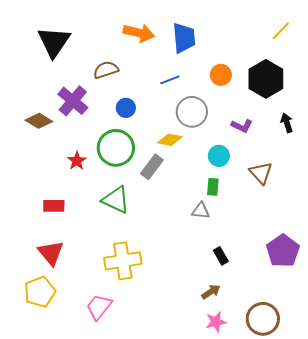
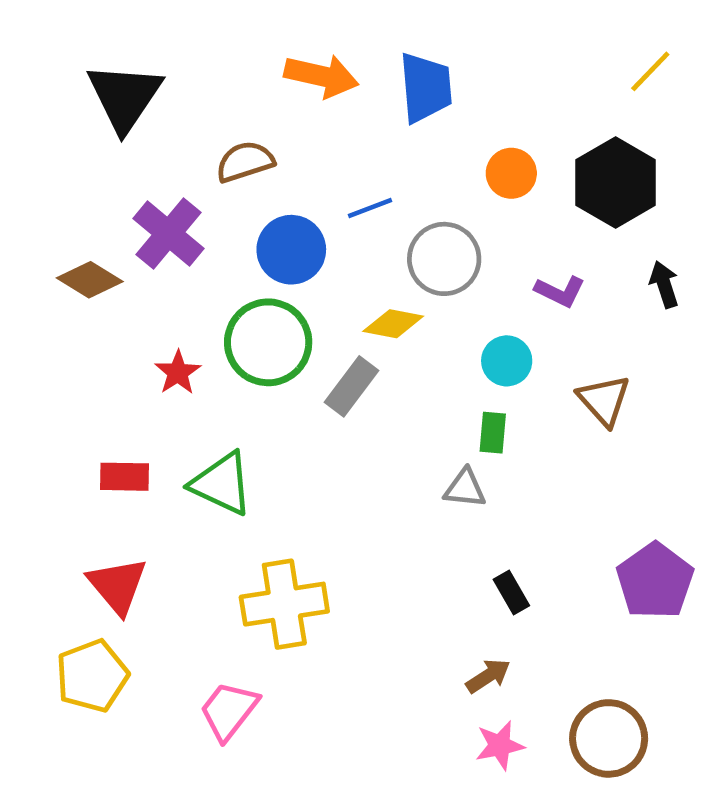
blue line: (170, 80) -> (370, 208), moved
blue circle: (126, 108) -> (291, 250), size x1.5
green triangle: (116, 200) -> (222, 484), moved

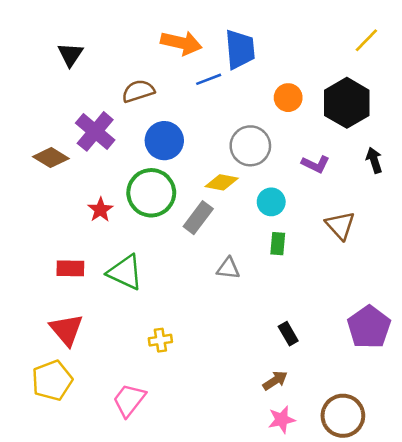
black triangle: (124, 97) -> (70, 55), size x0.6
blue line: (370, 208) -> (209, 79), moved
cyan circle: (507, 361) -> (271, 202), moved
gray triangle: (465, 488) -> (228, 268), moved
yellow cross: (284, 604) -> (160, 340), size x0.5

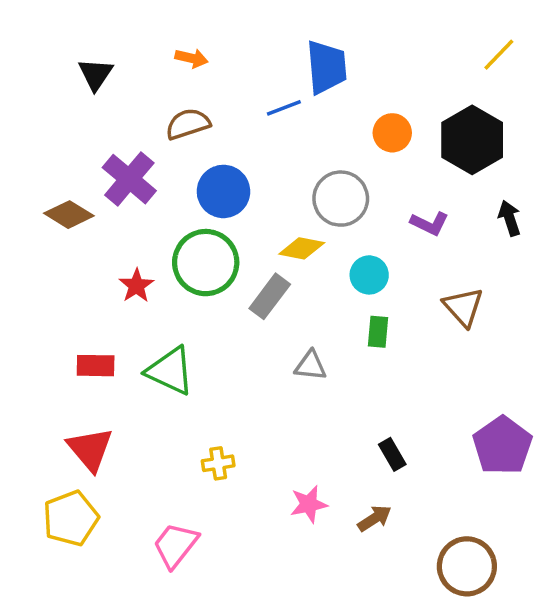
orange arrow: (181, 43) -> (191, 58), moved, size x0.6
pink star: (282, 420) -> (309, 504), moved

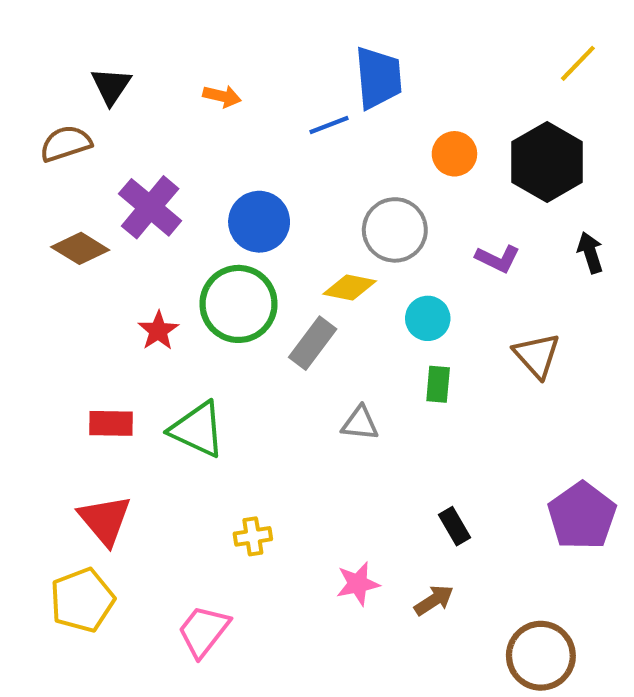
orange arrow: (191, 58) -> (222, 96), moved
brown semicircle: (188, 124) -> (66, 144), moved

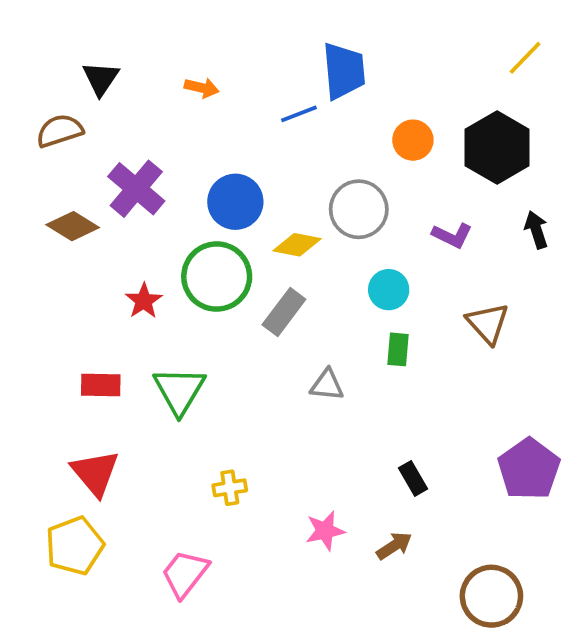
yellow diamond: (350, 288) -> (297, 245), moved
green triangle: (197, 429) -> (179, 391), turned 36

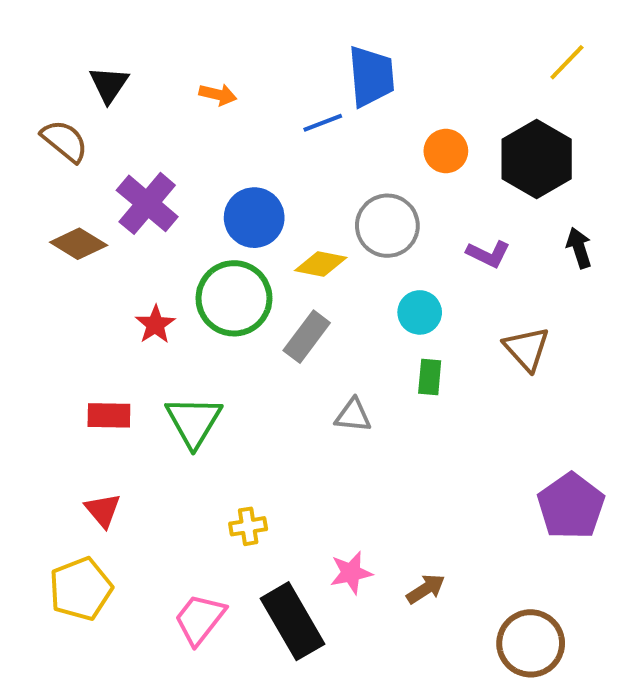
brown semicircle: (60, 131) -> (64, 141), turned 57
red triangle: (95, 473) -> (103, 510), size x0.7
black rectangle: (413, 478) -> (293, 621), moved, size x2.0

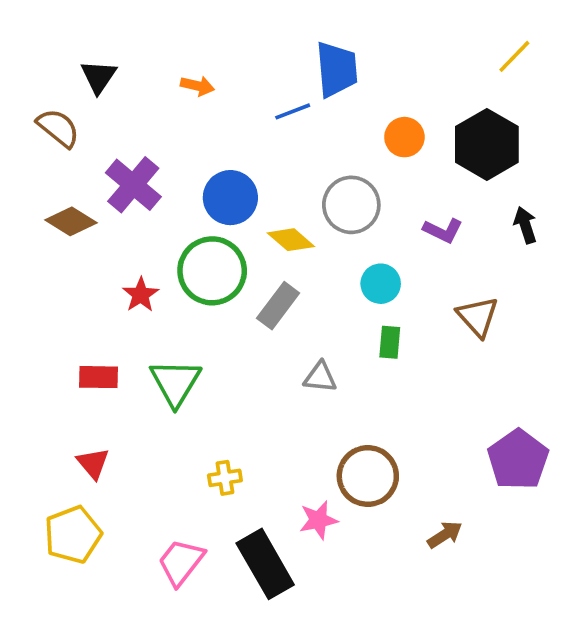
yellow diamond: (321, 264) -> (291, 240), turned 30
brown arrow: (426, 589) -> (445, 535), moved
brown circle: (531, 643) -> (368, 476), moved

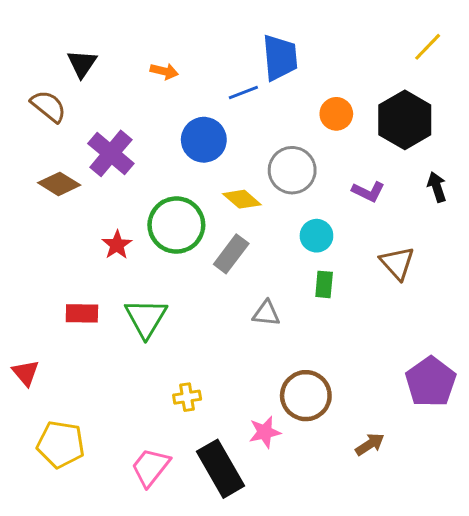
blue circle: (230, 198) -> (204, 140), moved
red triangle: (93, 463) -> (26, 373), moved
yellow pentagon: (73, 535) -> (61, 444), turned 30

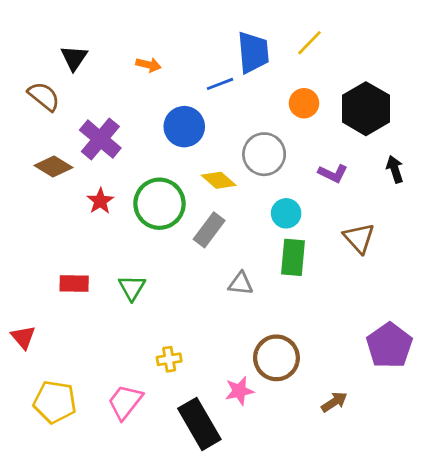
yellow line: (428, 47) -> (310, 43), moved
red star: (117, 245) -> (100, 201), moved
green rectangle: (324, 284) -> (293, 257), size x1.5
green triangle: (146, 318) -> (132, 288), size x0.7
pink trapezoid: (150, 467) -> (125, 402), moved

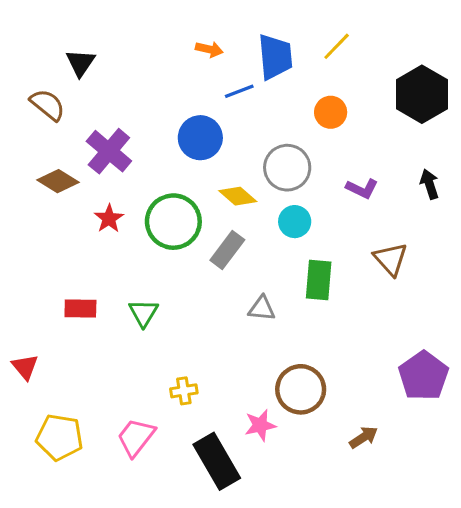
orange arrow: (148, 65) -> (209, 49), moved
black hexagon: (366, 109) -> (422, 94), moved
cyan circle: (286, 213) -> (295, 222), moved

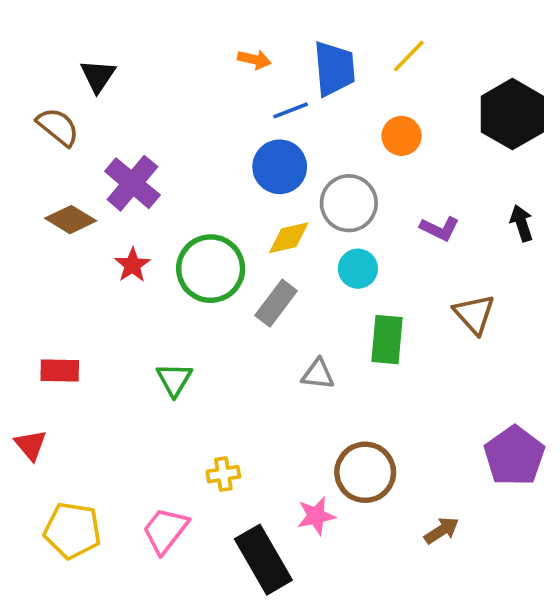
blue circle: (200, 138) -> (280, 167), moved
yellow diamond: (238, 196) -> (289, 238), turned -54
red rectangle: (80, 308) -> (60, 370), moved

